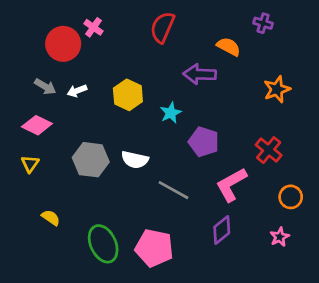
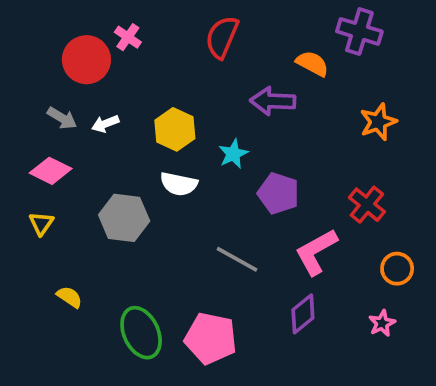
purple cross: (263, 23) -> (359, 31), size x1.6
white semicircle: (135, 160) -> (179, 184), moved

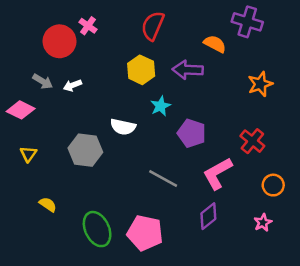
yellow hexagon: (175, 129) -> (141, 70), moved
pink diamond: (51, 171) -> (21, 110), moved

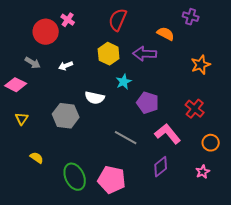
purple cross: (247, 22) -> (191, 17), size x0.7
white arrow: (72, 85) -> (66, 66), moved
pink L-shape: (218, 173) -> (168, 134), turned 80

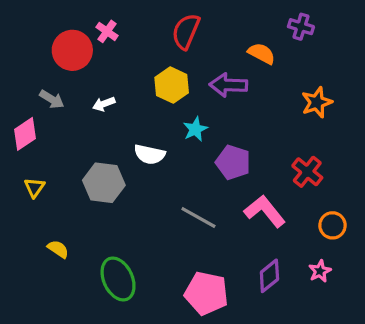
pink diamond: (16, 85) -> (25, 134), turned -60
purple diamond: (161, 167) -> (269, 276), moved
pink pentagon: (112, 180) -> (206, 293), moved

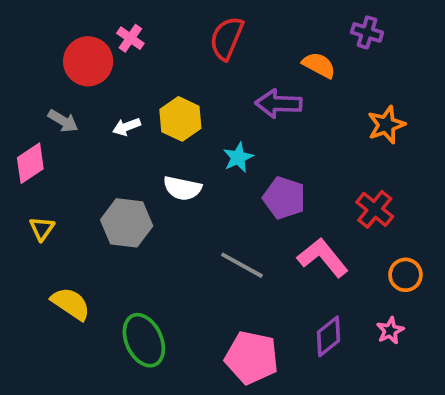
yellow hexagon: (172, 85) -> (180, 119), moved
yellow semicircle: (58, 249) -> (71, 304), size x1.5

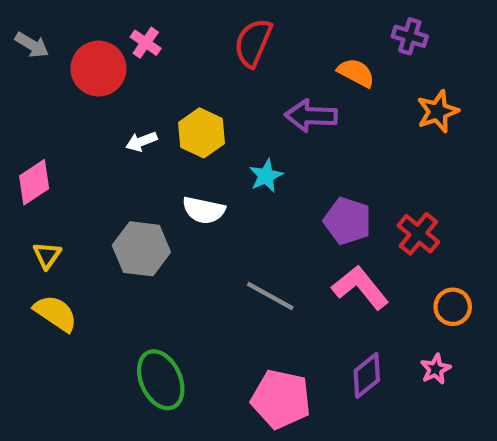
gray arrow: (63, 121) -> (32, 45), moved
orange star: (386, 125) -> (438, 111), moved
purple pentagon: (284, 198) -> (348, 221), moved
yellow semicircle: (71, 304) -> (56, 313), moved

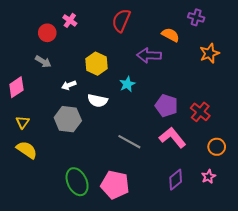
gray arrow: (32, 45) -> (43, 62), moved
red circle: (98, 68) -> (47, 33), size x0.7
white arrow: (141, 141) -> (69, 85), moved
pink pentagon: (281, 399) -> (115, 185), moved

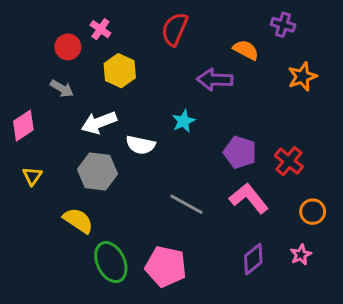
yellow hexagon: (97, 64) -> (120, 71), moved
white arrow: (69, 85) -> (99, 123), size x1.6
yellow semicircle: (27, 150) -> (78, 221), moved

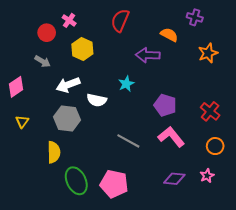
red cross: (289, 161) -> (210, 111), moved
yellow semicircle: (78, 221) -> (54, 152), turned 55
purple diamond: (253, 259) -> (174, 179), turned 45

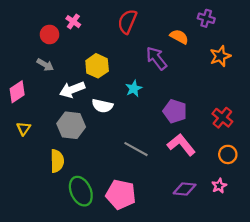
yellow hexagon: (82, 49) -> (97, 66), moved
purple arrow: (148, 55) -> (156, 58), turned 50

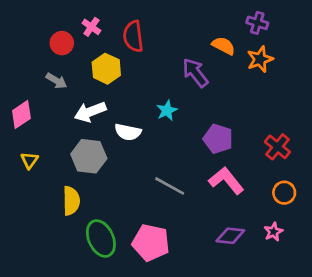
red semicircle: (127, 22) -> (133, 36), moved, turned -30
orange star: (220, 56) -> (260, 59), moved
yellow hexagon: (97, 66) -> (106, 69), moved

